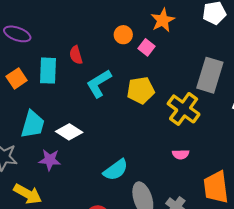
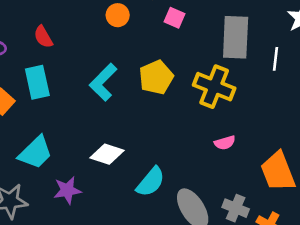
pink square: (147, 47) -> (175, 18), moved
red semicircle: (76, 55) -> (43, 37), moved
cyan trapezoid: (33, 124) -> (35, 152), turned 44
white diamond: (69, 132) -> (107, 154), moved

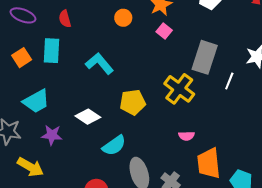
yellow pentagon: (156, 77) -> (133, 102), moved
cyan L-shape: (103, 82) -> (99, 64), turned 80
pink semicircle: (225, 143) -> (186, 136), moved

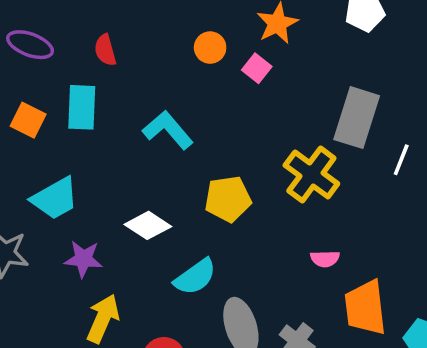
pink square: (164, 31) -> (257, 68), moved
orange square: (22, 58) -> (28, 120), turned -30
yellow arrow: (30, 167) -> (103, 318), moved, turned -96

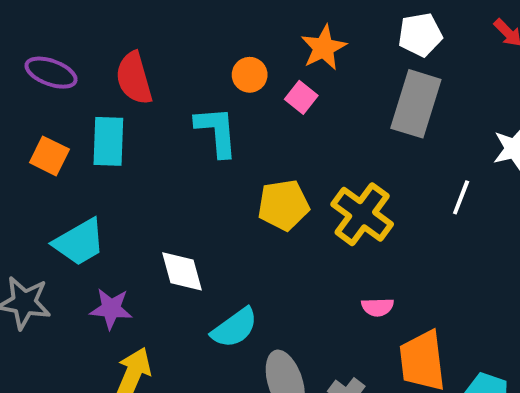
red semicircle: (105, 50) -> (134, 78), size x1.5
gray rectangle: (357, 118) -> (416, 104), moved
cyan L-shape: (168, 130) -> (217, 131), moved, turned 36
yellow pentagon: (228, 199) -> (283, 205), moved
white diamond: (148, 225) -> (182, 271), turned 42

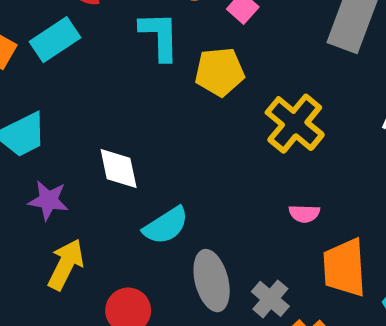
cyan rectangle: (108, 141) -> (55, 40), turned 51
yellow pentagon: (283, 205) -> (220, 72), moved

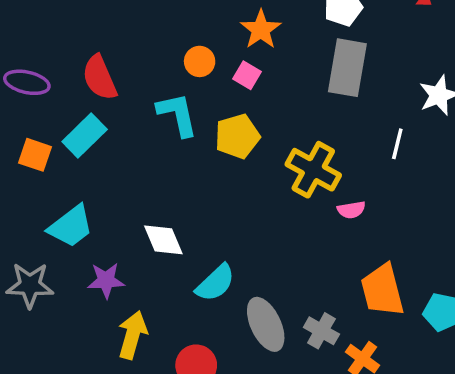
pink semicircle: (304, 214) -> (351, 210), moved

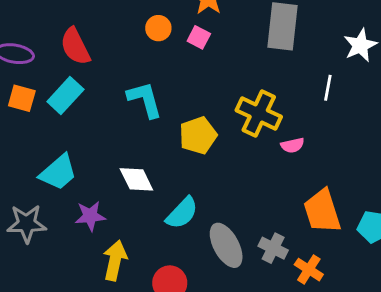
cyan L-shape: (177, 114) -> (145, 100), moved
yellow pentagon: (237, 136) -> (198, 135), moved
orange square: (35, 155) -> (22, 98), moved

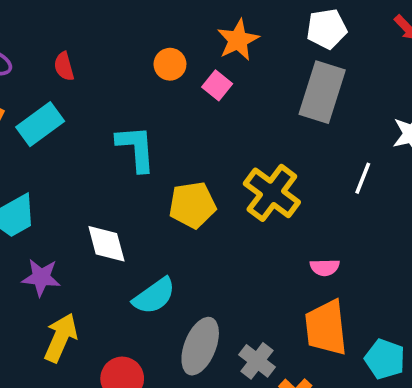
red semicircle: (75, 46) -> (64, 66), size x0.6
pink semicircle: (292, 145) -> (325, 267), moved
gray ellipse: (226, 245) -> (200, 346), turned 39

